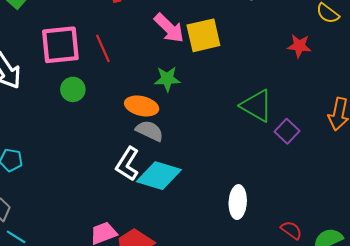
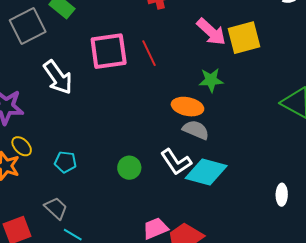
green circle: (73, 89) -> (129, 168), moved
white L-shape: (127, 164) -> (176, 162), turned -64
white ellipse: (238, 202) -> (282, 195), size x0.7

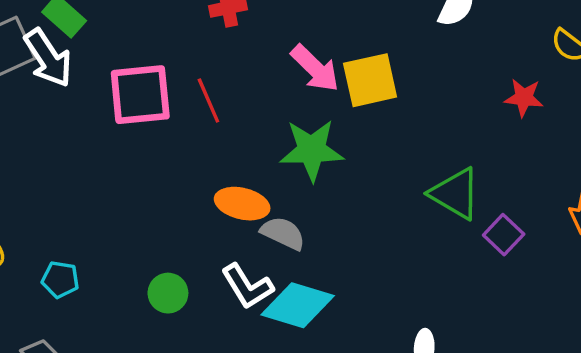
white arrow: (58, 77) -> (48, 58), moved
green star: (211, 80) -> (312, 150), size x1.5
orange ellipse: (187, 107) -> (242, 204), moved

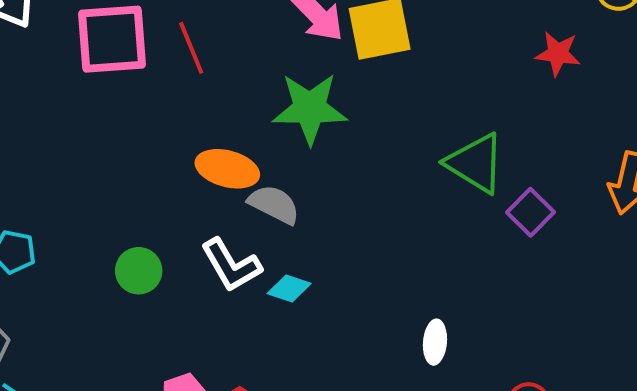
cyan diamond: (298, 305) -> (289, 289), size x0.5

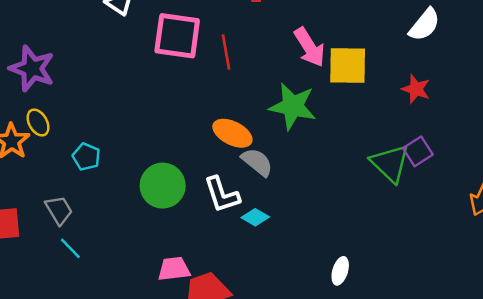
red star: (558, 54) -> (416, 89), moved
purple square: (531, 212) -> (418, 151), moved
green circle: (139, 271) -> (163, 186), size x1.5

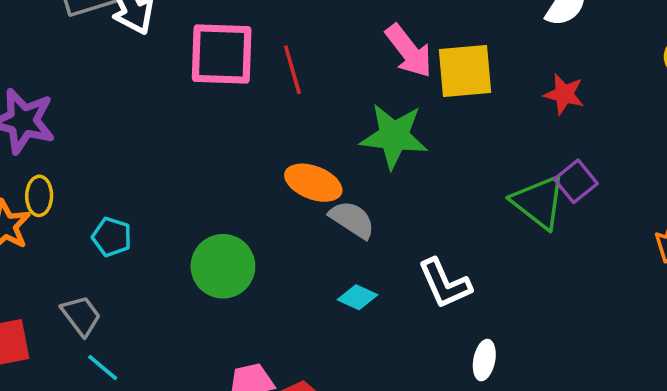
yellow ellipse: (38, 123) -> (39, 196), turned 36
white L-shape: (222, 195) -> (445, 284), moved

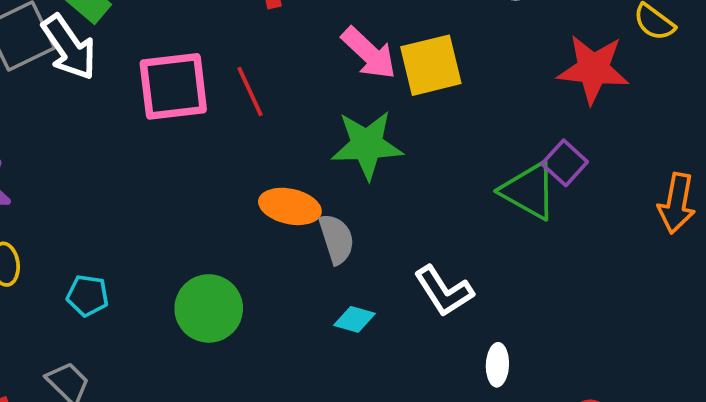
red star: (564, 94) -> (593, 69), moved, size x1.6
gray semicircle: (352, 220) -> (336, 239), turned 48

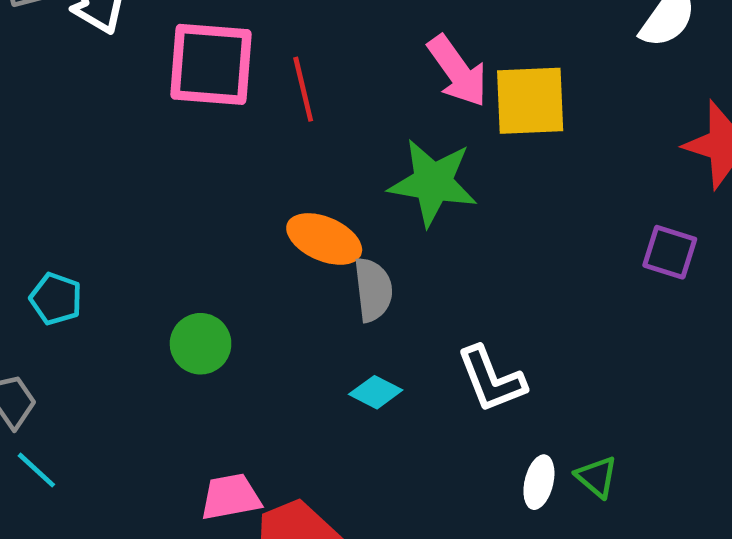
purple square: (565, 163) -> (670, 252), turned -36
green triangle: (529, 191) -> (597, 477), moved, size x0.6
green circle: (209, 308) -> (201, 344), size x0.7

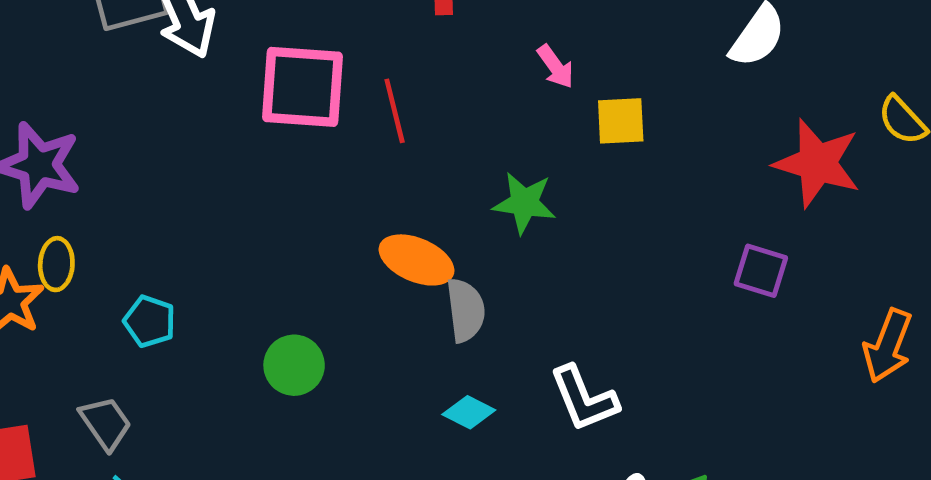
pink arrow: (457, 71) -> (556, 67), moved, size x0.6
yellow square: (530, 101) -> (621, 121), size x0.7
green star: (433, 182) -> (524, 203), size x0.7

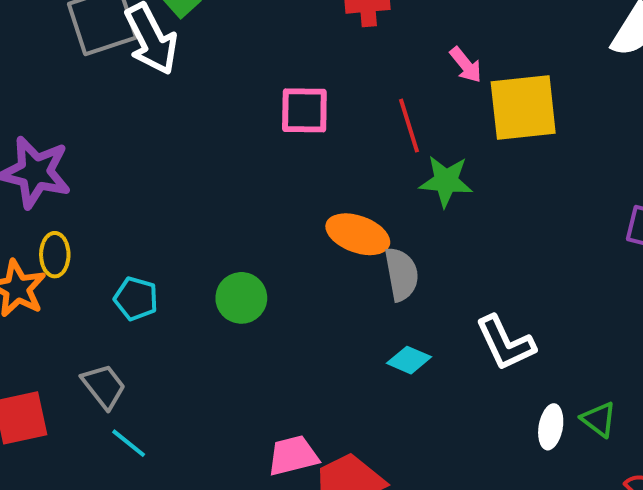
pink square: (302, 87) -> (304, 110), moved, size x0.7
red line: (395, 111) -> (409, 126), moved
yellow square: (621, 121) -> (523, 108), size x1.6
green circle: (294, 365) -> (241, 298), moved

